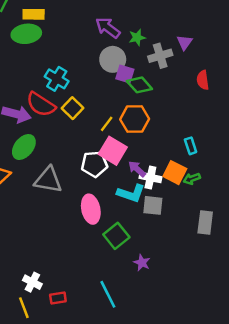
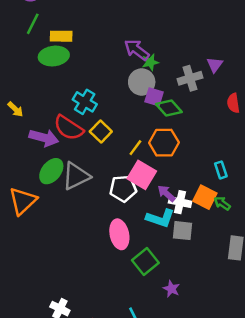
green star: (137, 37) -> (150, 62), moved
green arrow: (192, 179) -> (222, 203), turned 56
gray triangle: (48, 180) -> (76, 176), moved, turned -36

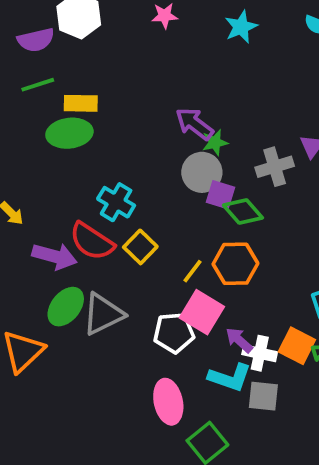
green line: (33, 24) -> (38, 85), turned 45

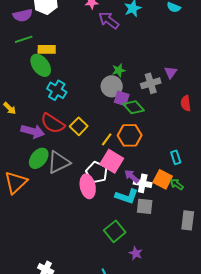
purple arrow: (194, 124) -> (109, 20), moved
green ellipse: (69, 133) -> (41, 65), turned 60
cyan cross: (116, 202) -> (57, 90), moved
white pentagon: (174, 333) -> (97, 172), turned 30
pink ellipse: (168, 402) -> (88, 186), moved

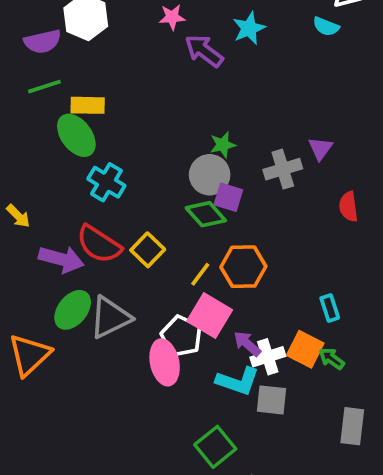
green diamond: (134, 107) -> (206, 214), moved
white cross: (143, 183) -> (268, 357), turned -30

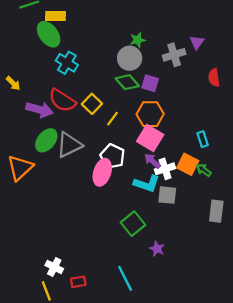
purple square: (228, 197) -> (150, 83), moved
yellow line: (200, 274) -> (112, 119), moved
pink square: (210, 315) -> (150, 138), moved
pink ellipse: (165, 362) -> (102, 172), turned 30

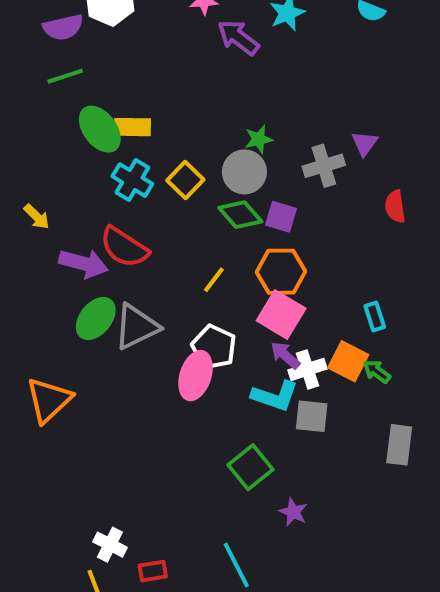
yellow rectangle: (55, 16) -> (132, 127), moved
yellow square: (92, 104) -> (185, 180), moved
orange triangle: (20, 168) -> (49, 400), moved

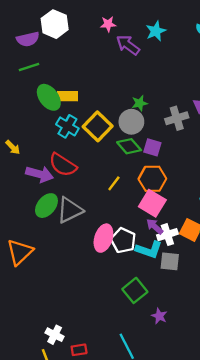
yellow square: (185, 180) -> (98, 126), size x1.4
white pentagon: (214, 347) -> (123, 240), moved

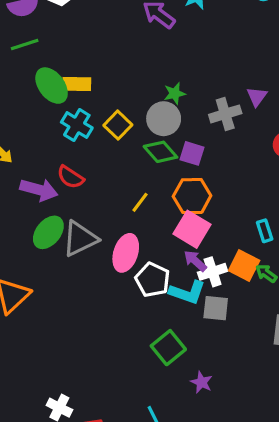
yellow square: (98, 126) -> (118, 125), size x0.7
red semicircle: (63, 165) -> (70, 177), size x0.7
pink ellipse: (103, 238) -> (126, 253), moved

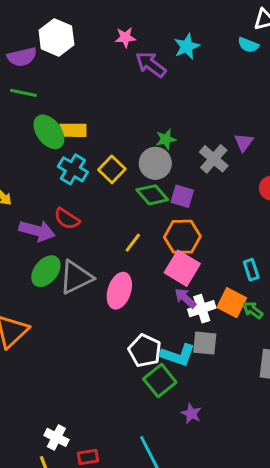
green line: (25, 45) -> (23, 93), turned 30
gray cross: (225, 114) -> (214, 159), turned -32
white pentagon: (153, 280) -> (145, 351), moved
cyan L-shape: (187, 292) -> (178, 355), moved

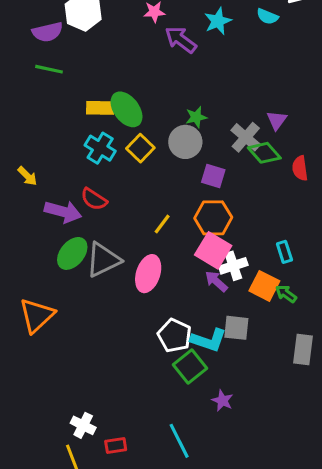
cyan semicircle: (248, 45) -> (267, 16), moved
green ellipse: (49, 132) -> (126, 109), moved
green diamond: (152, 195) -> (264, 153), moved
white cross: (202, 309) -> (233, 266), moved

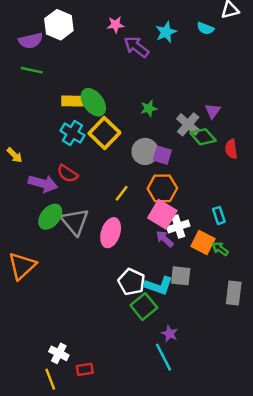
gray circle: (185, 142) -> (145, 151), moved
yellow square: (140, 148) -> (104, 133), size x1.4
gray triangle: (103, 260) -> (75, 222), turned -44
cyan line: (179, 441) -> (164, 357), moved

